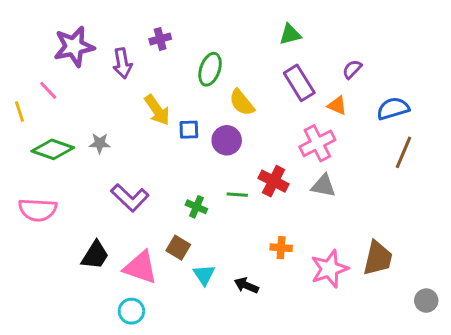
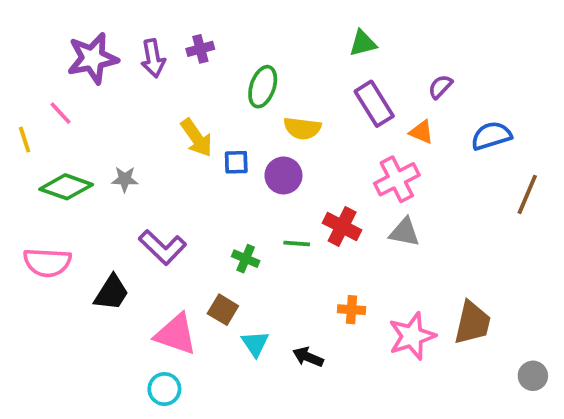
purple arrow: (122, 63) -> (153, 58), moved
yellow semicircle: (242, 102) -> (302, 128), turned -44
brown line: (404, 152) -> (527, 194), moved
black trapezoid: (95, 255) -> (111, 293), moved

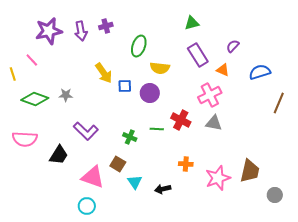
black arrow: (308, 357) -> (163, 189), turned -35
gray circle: (533, 376) -> (275, 195), moved

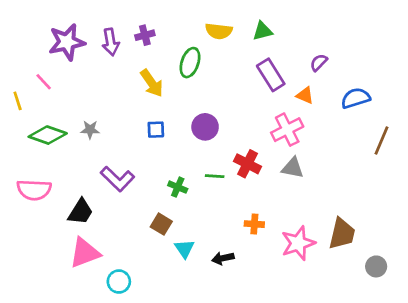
yellow semicircle: (160, 68) -> (219, 31), moved
yellow arrow: (104, 73) -> (152, 83), moved
blue square: (125, 86) -> (156, 130), moved
pink triangle: (93, 177) -> (85, 253), moved, turned -40

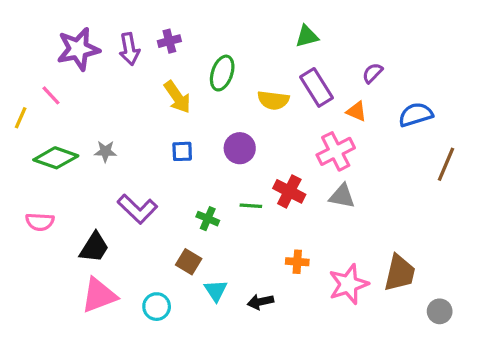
yellow semicircle: (219, 31) -> (273, 100), moved
yellow line: (18, 101) -> (21, 118), turned 42
pink semicircle: (34, 190) -> (40, 222), size x0.7
cyan circle: (119, 282) -> (157, 307), moved

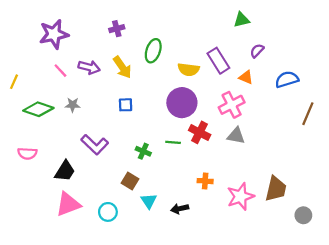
green triangle: (307, 36) -> (242, 20), moved
purple arrow: (129, 49) -> (89, 67), moved, turned -65
pink line: (51, 95) -> (60, 71), moved
purple circle: (240, 148) -> (182, 103), moved, size x1.4

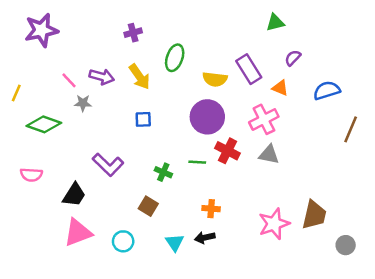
purple star: (54, 34) -> (41, 30), moved
gray star: (73, 105) -> (83, 103), moved
orange cross: (205, 181) -> (211, 209), moved
cyan triangle: (149, 201) -> (175, 243), moved

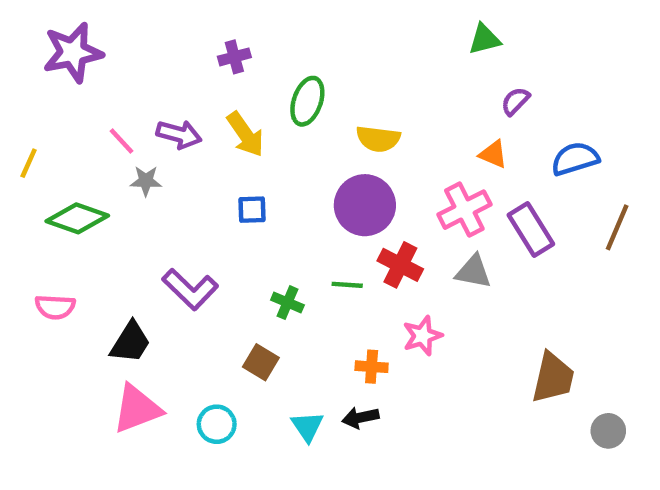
purple rectangle: (249, 69) -> (531, 230), moved
pink star: (274, 224) -> (422, 336), moved, size x0.7

